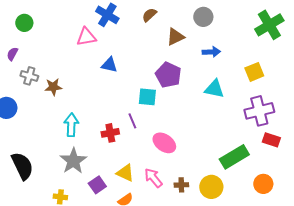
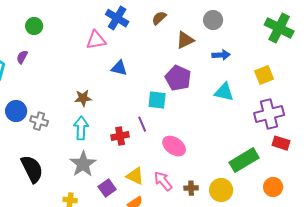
green cross: (269, 25) -> (279, 28), turned -32
gray cross: (29, 76) -> (39, 121), moved
brown star: (53, 87) -> (83, 98), moved

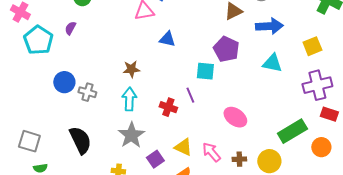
blue arrow: (221, 55) -> (269, 26), size x1.5
red cross: (120, 136) -> (168, 107), turned 30
pink ellipse: (174, 146) -> (235, 117), moved
orange circle: (273, 187) -> (321, 147), moved

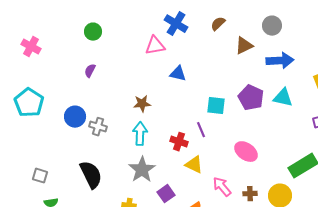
purple semicircle: (70, 28) -> (90, 71), moved
cyan pentagon: (38, 40) -> (29, 103), moved
purple pentagon: (226, 49) -> (251, 98), moved
gray square: (29, 141) -> (40, 176), size x0.7
yellow triangle: (183, 147) -> (194, 165), moved

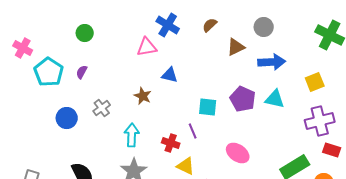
cyan pentagon: (29, 103) -> (49, 72), moved
brown star: (142, 104) -> (143, 96), moved, turned 30
gray cross: (98, 127) -> (102, 108), moved, turned 36

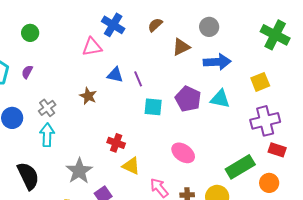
purple line: (193, 131) -> (138, 79), moved
cyan arrow: (132, 135) -> (47, 135), moved

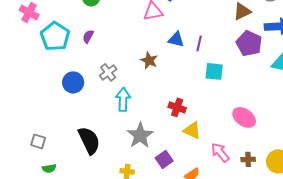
purple line: (138, 79) -> (199, 43), turned 35
purple pentagon: (188, 99) -> (249, 43), moved
cyan arrow: (47, 135) -> (123, 99), moved

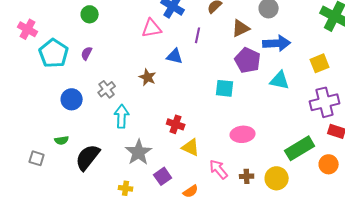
purple line: (199, 43) -> (198, 35), moved
cyan square: (214, 71) -> (225, 88), moved
pink ellipse: (244, 117) -> (243, 134), turned -40
black semicircle: (89, 140) -> (88, 157), turned -116
green semicircle: (49, 168) -> (62, 140), moved

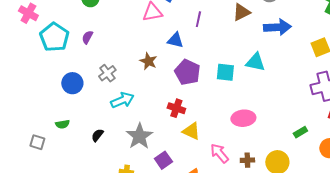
purple pentagon: (248, 60) -> (187, 72), moved
cyan triangle: (280, 80) -> (255, 62), moved
cyan arrow: (122, 116) -> (122, 100), turned 65
green rectangle: (300, 148) -> (300, 132), size x0.5
black semicircle: (88, 157) -> (97, 135), moved, size x0.5

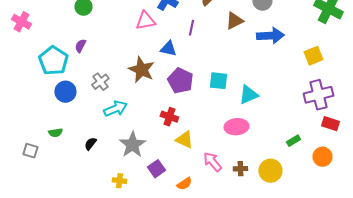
cyan pentagon: (54, 37) -> (53, 61), moved
brown star: (148, 61) -> (141, 70), size x1.5
cyan triangle: (255, 62) -> (248, 95), moved, turned -35

